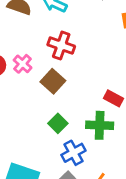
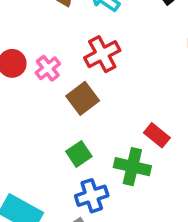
red cross: (61, 45) -> (102, 54), turned 32

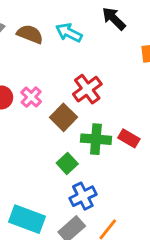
red cross: (102, 54) -> (87, 89), moved
green cross: (132, 167) -> (96, 139), moved

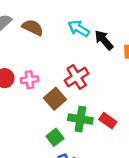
black arrow: (114, 19) -> (104, 40), moved
cyan arrow: (69, 33) -> (79, 28), moved
pink cross: (31, 97) -> (29, 80), turned 35

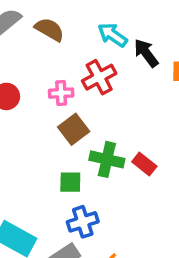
red cross: (77, 77) -> (99, 77), moved
pink cross: (29, 80) -> (61, 93), moved
green square: (55, 137) -> (70, 182), turned 35

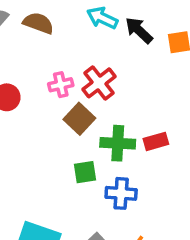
red cross: (99, 77) -> (99, 83), moved
red rectangle: (144, 164) -> (156, 141), turned -45
blue cross: (83, 222) -> (121, 193), moved, turned 32

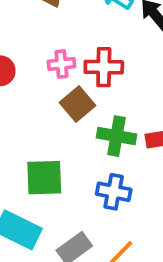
red cross: (99, 83) -> (104, 67), turned 32
green square: (85, 172) -> (44, 178), moved, size x1.5

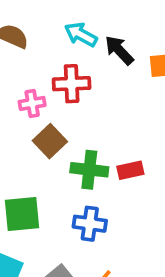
red cross: (104, 67) -> (72, 84), moved

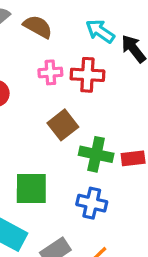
pink cross: (32, 103) -> (50, 72), moved

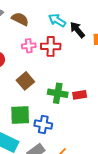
brown square: (63, 125) -> (25, 81), moved
blue cross: (92, 203) -> (43, 125), moved

